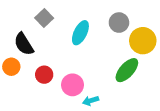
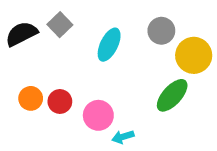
black semicircle: (24, 44) -> (21, 34), moved, turned 95
orange circle: (11, 67) -> (31, 98), moved

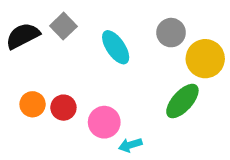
cyan ellipse: (109, 45) -> (116, 47), turned -60

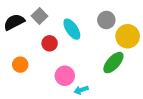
red circle: (63, 108) -> (50, 43), moved

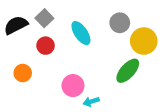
red circle: (50, 43) -> (46, 46), moved

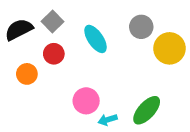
green ellipse: (128, 71) -> (147, 110), moved
orange circle: (23, 73) -> (27, 74), moved

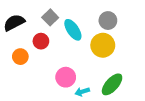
gray square: (52, 21) -> (50, 17), moved
yellow circle: (170, 48) -> (103, 45), moved

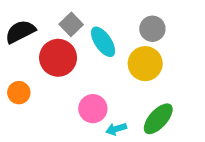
red circle: (41, 41) -> (58, 58), size x1.6
orange circle: (20, 57) -> (19, 93), moved

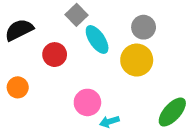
gray square: (71, 24) -> (76, 15), moved
red circle: (58, 58) -> (55, 55), size x0.7
green ellipse: (158, 119) -> (172, 112), moved

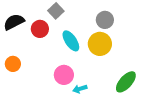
cyan ellipse: (97, 40) -> (71, 41), moved
red circle: (55, 55) -> (40, 29), moved

